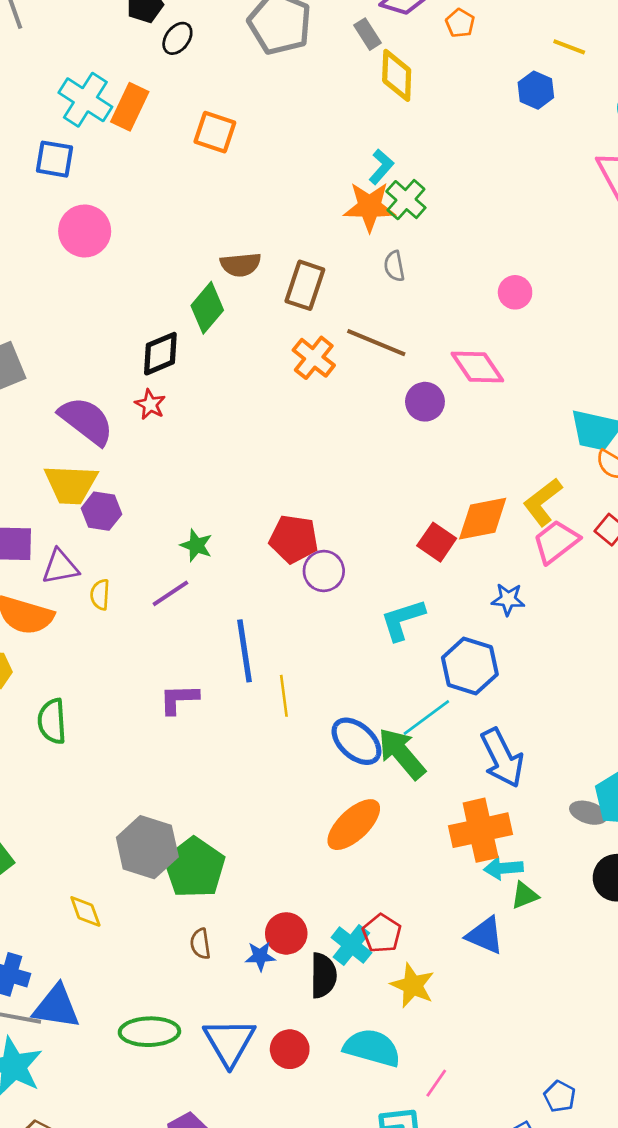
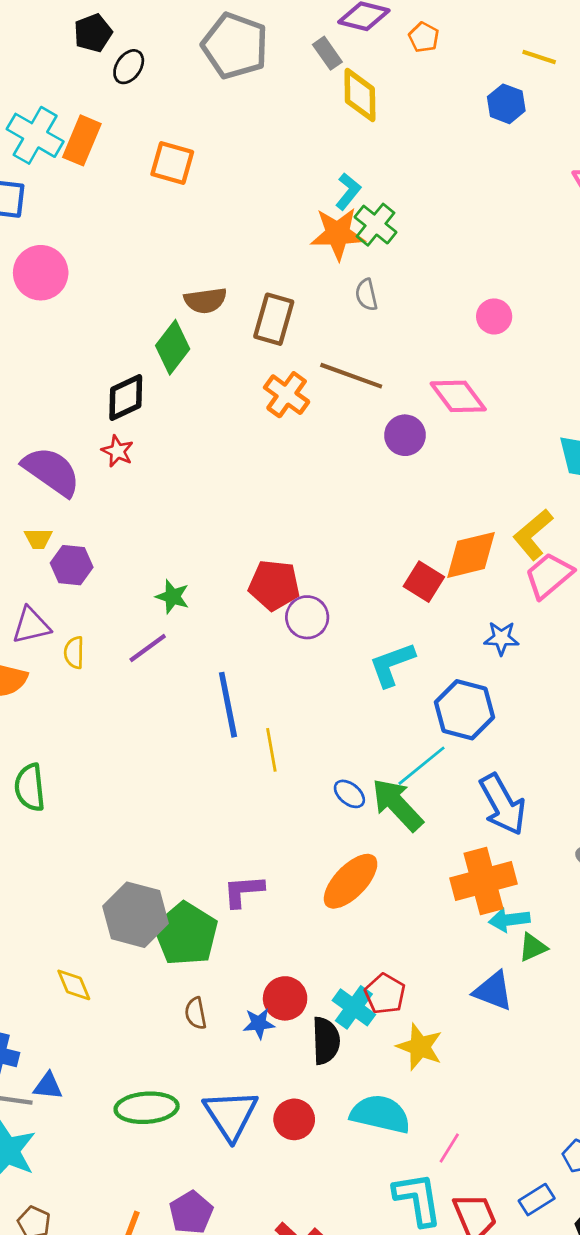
yellow trapezoid: (71, 484) -> (38, 539), size x0.5
purple L-shape: (179, 699) -> (243, 891), moved
blue ellipse: (356, 741) -> (349, 794), size x0.6
blue triangle: (56, 1007) -> (48, 1086), size x0.6

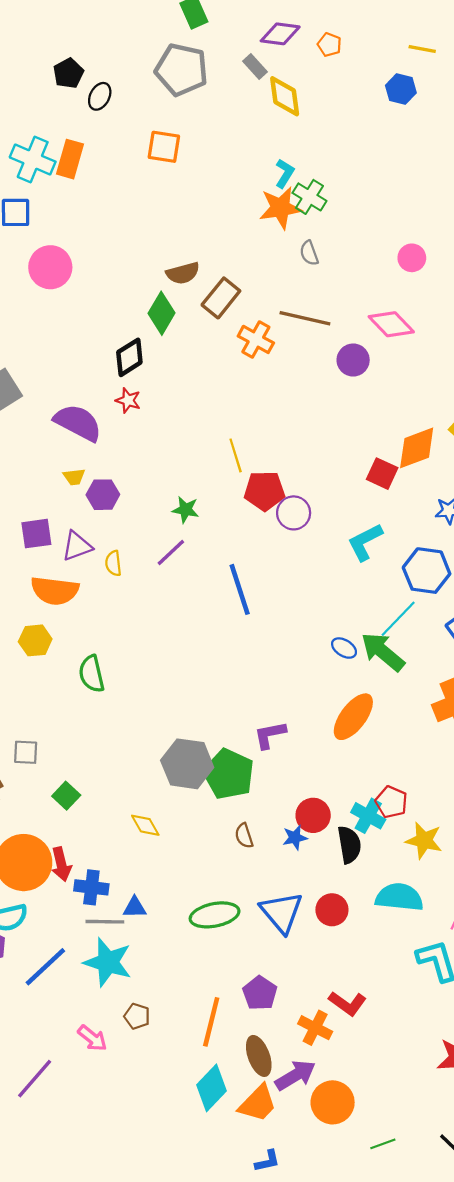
orange square: (172, 163) -> (164, 147), moved
brown rectangle: (274, 319) -> (221, 298), moved, turned 30
yellow line: (271, 750) -> (236, 455), moved

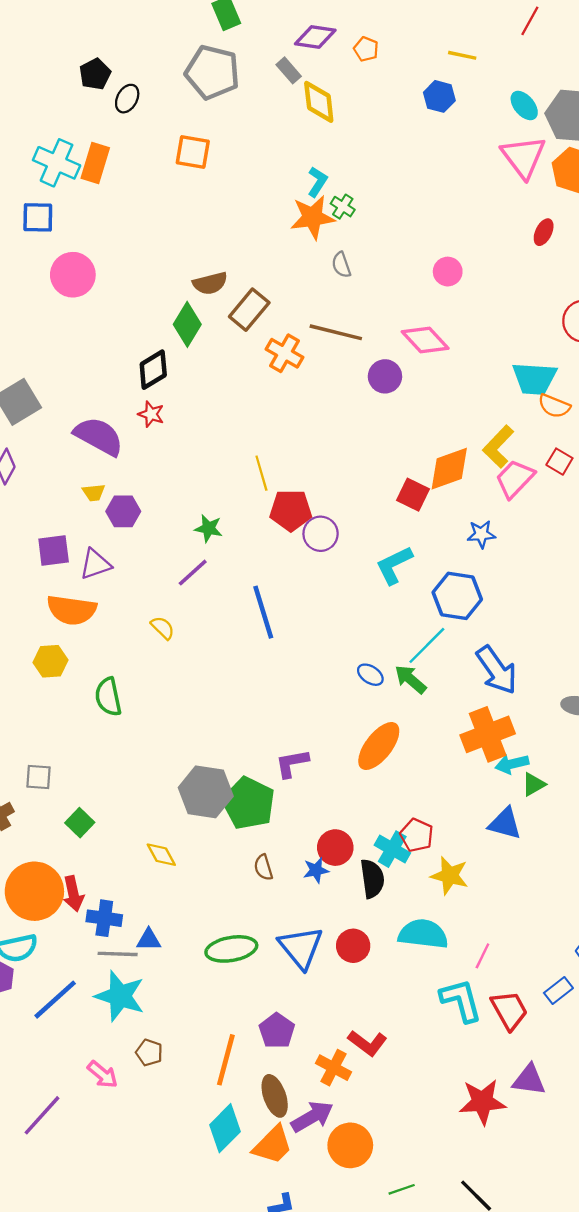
green cross: (309, 197) -> (343, 207), size x0.7
yellow semicircle: (113, 563) -> (163, 628), moved, turned 140
green arrow: (383, 652) -> (411, 679), size x0.7

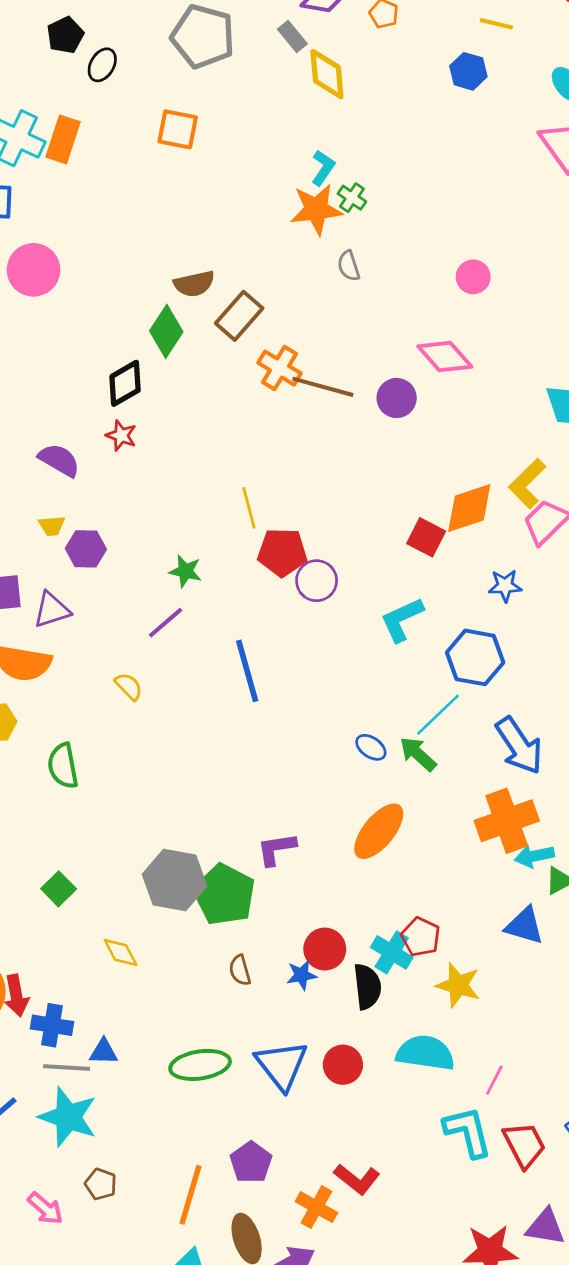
brown line: (336, 332) -> (323, 387), moved
purple semicircle: (99, 436) -> (59, 460), size x0.7
green square: (80, 823) -> (59, 889), moved

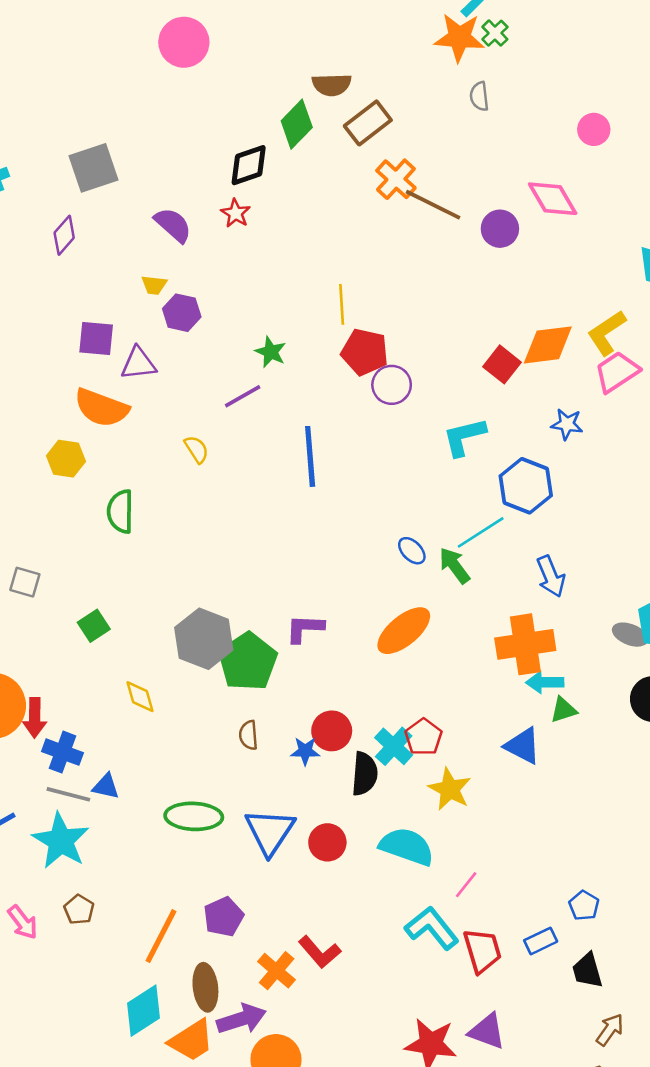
blue arrow: (519, 746) -> (551, 576), size x0.7
cyan L-shape: (468, 1132) -> (432, 928), turned -36

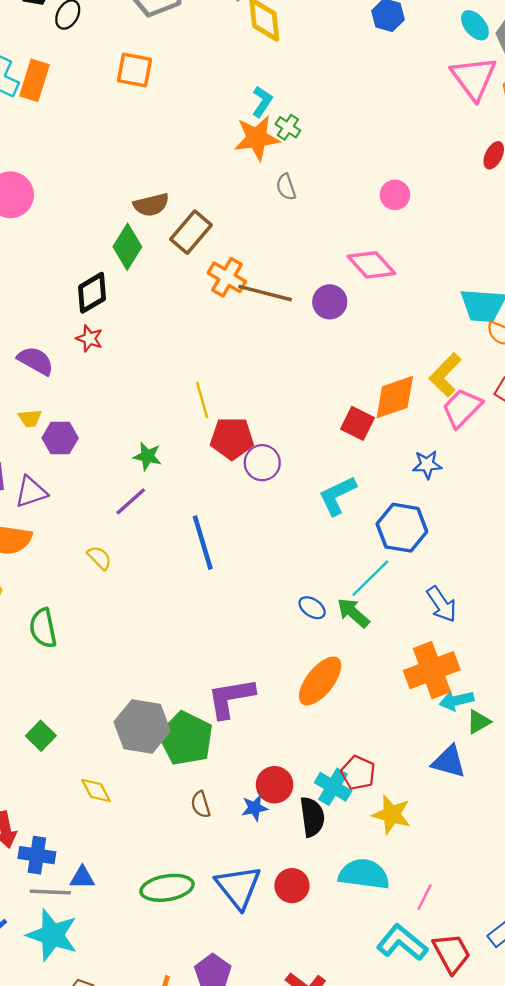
purple L-shape: (305, 628) -> (231, 698), size x1.4

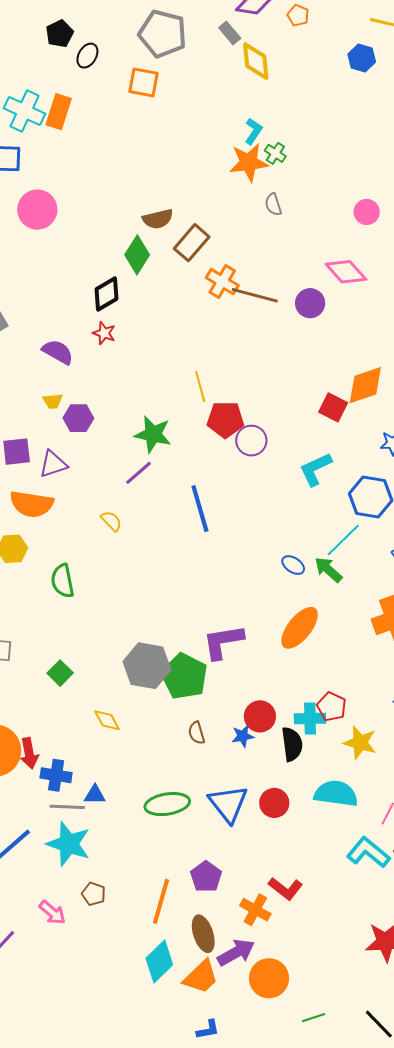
orange square: (135, 70) -> (144, 82), moved
green star: (147, 456) -> (153, 434), size x1.5
cyan cross: (333, 787) -> (310, 718), turned -32

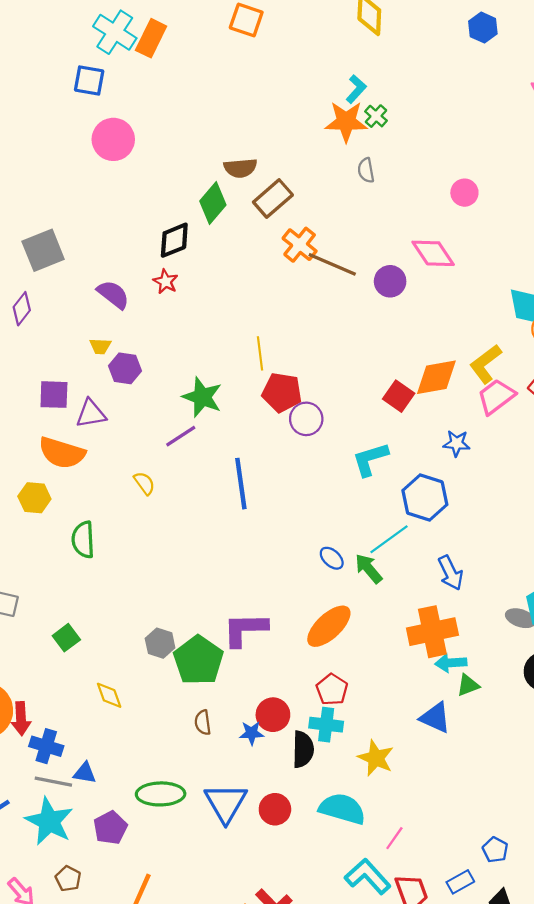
gray hexagon: (147, 666) -> (160, 643), size x0.6
red pentagon: (332, 707) -> (332, 689), moved
purple pentagon: (206, 877) -> (110, 828), moved

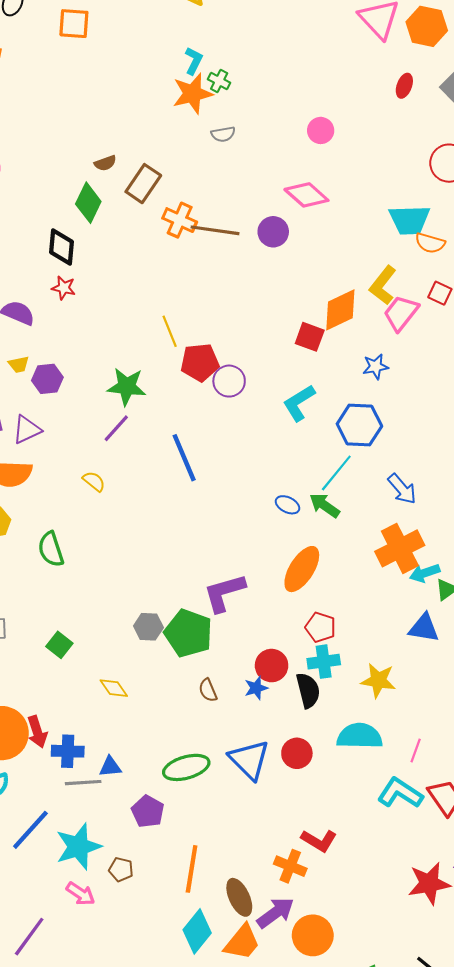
brown semicircle: (240, 168) -> (105, 163), size x0.7
gray semicircle: (366, 170) -> (223, 134), turned -75
black diamond: (174, 240) -> (62, 247), turned -48
cyan star: (49, 821) -> (78, 847), moved, turned -30

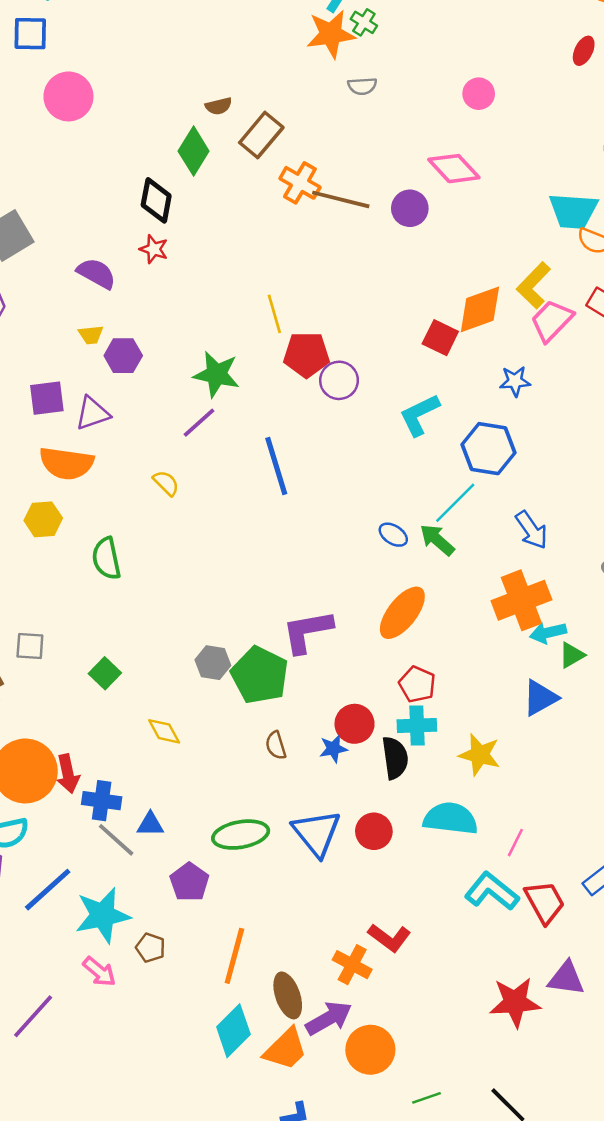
blue triangle: (424, 628) -> (540, 698), turned -44
gray line: (83, 783) -> (116, 840), turned 40

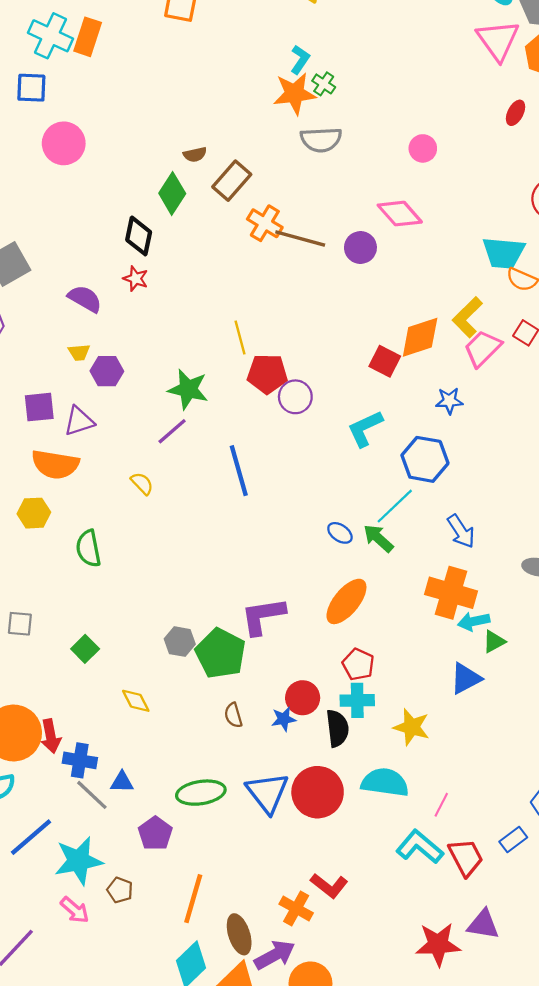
gray semicircle: (362, 86) -> (321, 140), size x1.6
orange cross: (521, 600) -> (451, 593), turned 36
red circle: (374, 831) -> (318, 792), size x1.6

